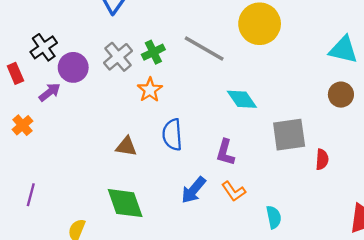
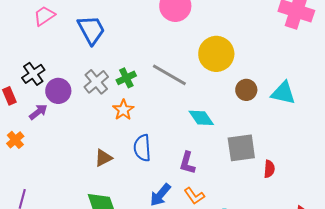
cyan triangle: (343, 50) -> (283, 93), moved
brown circle: (341, 95) -> (246, 90), moved
brown triangle: (126, 146) -> (103, 158), turned -36

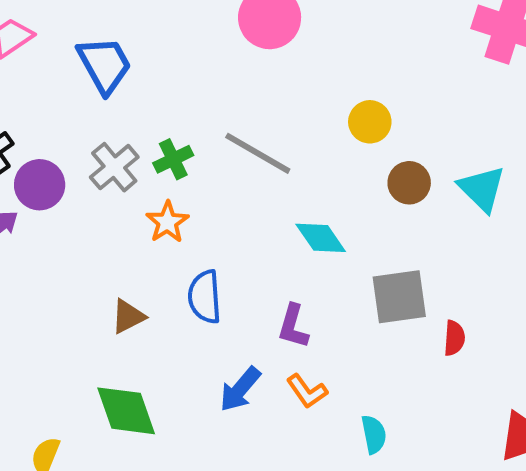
yellow circle: (216, 54) -> (370, 122), moved, size x0.6
cyan triangle: (283, 93) -> (482, 189), turned 32

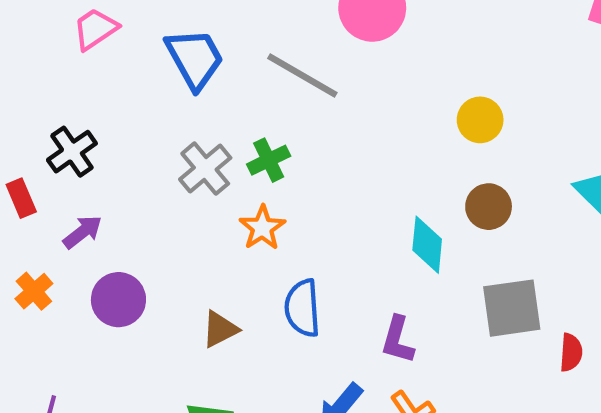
gray line: (258, 153) -> (302, 75), moved
brown circle: (409, 183) -> (489, 207), moved
purple circle: (40, 185) -> (118, 300), moved
cyan diamond: (321, 238) -> (427, 245), turned 40

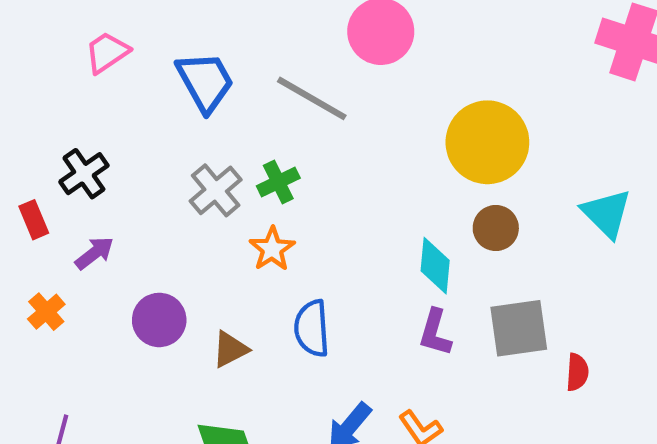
yellow circle: (480, 120) -> (487, 142), size x1.8
purple circle: (118, 300) -> (159, 320), moved
purple L-shape: (398, 340) -> (435, 333), moved

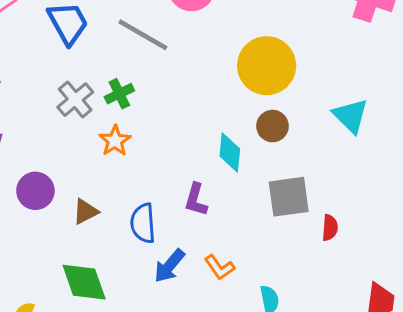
blue semicircle: (312, 328) -> (143, 223), moved
purple L-shape: (435, 333) -> (196, 200), moved

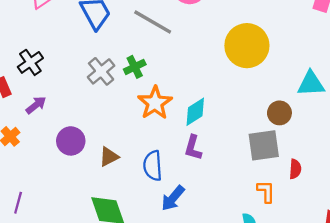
cyan triangle: (351, 116) -> (311, 84), turned -48
brown circle: (272, 126) -> (279, 113), moved
orange star: (115, 141) -> (155, 103), moved, size x1.4
cyan diamond: (230, 153) -> (195, 112), moved, turned 52
orange L-shape: (219, 267) -> (266, 191), moved, turned -145

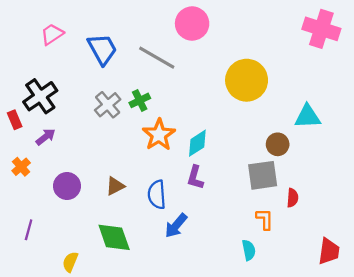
black cross: (30, 62) -> (40, 96), size x1.4
purple circle: (71, 141) -> (67, 186), moved

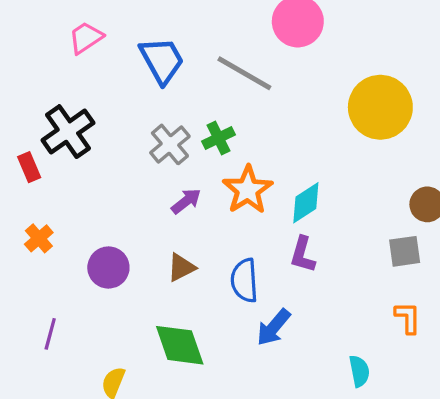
purple arrow: (46, 137) -> (186, 201), moved
gray square: (263, 175) -> (405, 251), size x0.7
cyan semicircle: (249, 250) -> (359, 371), moved

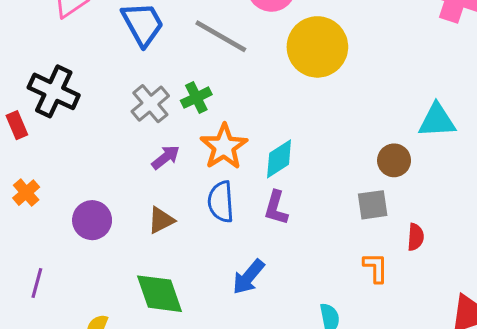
yellow circle: (380, 107) -> (317, 47), moved
black cross: (68, 132) -> (54, 91), turned -30
blue semicircle: (244, 280) -> (221, 202), moved

